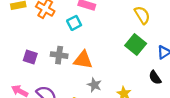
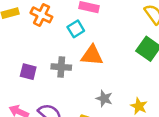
orange triangle: (83, 60) -> (92, 55), moved

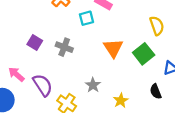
orange triangle: (92, 55) -> (113, 48), moved, turned 35

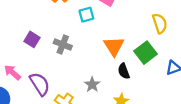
black semicircle: (156, 91) -> (124, 71), moved

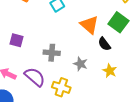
gray cross: (63, 45) -> (52, 53), moved

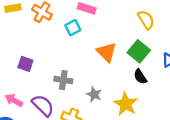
black semicircle: (104, 44) -> (140, 77), moved
yellow star: (110, 71) -> (126, 104), size x1.5

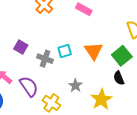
cyan square: (73, 28) -> (65, 51), moved
gray cross: (63, 80) -> (45, 59), moved

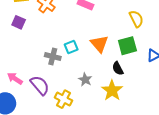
purple square: (21, 47) -> (19, 22), moved
green square: (122, 56) -> (127, 46), turned 30
black semicircle: (119, 78) -> (118, 68), moved

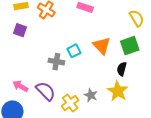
black semicircle: (118, 68) -> (122, 69), turned 48
gray star: (85, 80) -> (91, 95), moved
yellow cross: (64, 99) -> (70, 103), turned 30

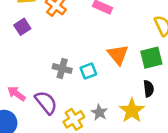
purple square: (20, 30) -> (22, 27), turned 32
cyan square: (74, 51) -> (88, 71), moved
black semicircle: (122, 69) -> (149, 89), moved, turned 152

